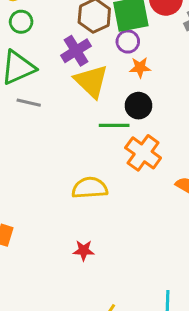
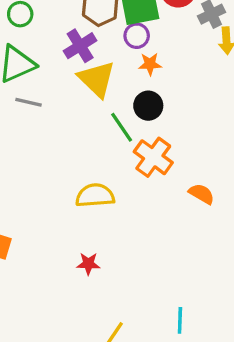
green line: (114, 125) -> (122, 127), turned 56

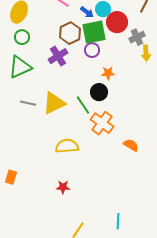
orange star: (150, 64) -> (108, 73), moved
yellow triangle: (97, 79) -> (54, 103), moved, turned 50
gray line: (28, 102) -> (28, 103), moved

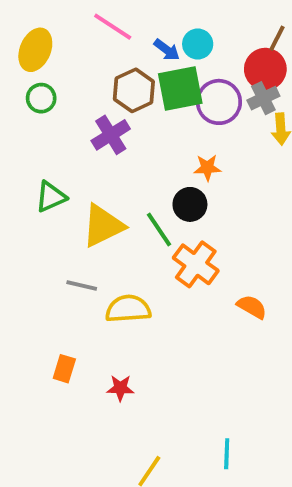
red circle: (117, 22) -> (265, 69), moved
purple circle: (92, 50) -> (219, 102), moved, size x1.5
green triangle: (20, 67) -> (51, 197), moved, size x0.7
gray line: (28, 103) -> (82, 286), moved
orange rectangle: (11, 177) -> (64, 369), moved

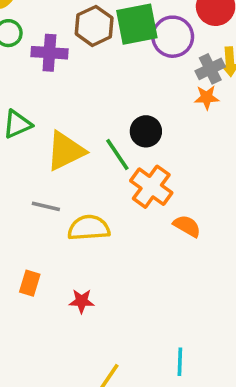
gray cross: (263, 98) -> (210, 69), moved
purple cross: (111, 135) -> (49, 53), moved, turned 36
orange star: (207, 168) -> (207, 97), moved
orange semicircle: (252, 307) -> (187, 226), moved

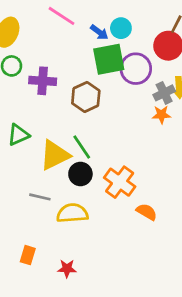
brown hexagon: (94, 26) -> (86, 97), moved
black circle: (146, 131) -> (80, 174), moved
green line: (117, 155) -> (82, 147), moved

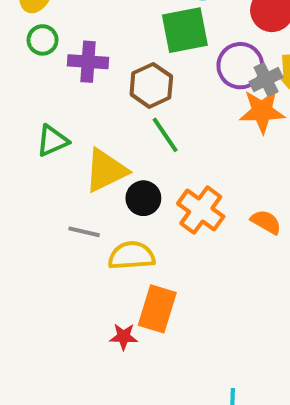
purple circle: (136, 69) -> (240, 66), moved
orange star: (161, 115) -> (262, 111), size x1.6
green line: (82, 147) -> (165, 135), moved
orange semicircle: (147, 212) -> (266, 222), moved
orange rectangle: (28, 255) -> (157, 309), moved, size x1.6

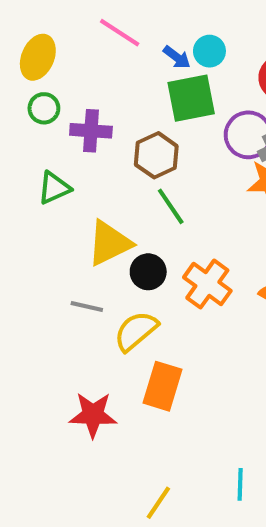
green triangle: (52, 141) -> (54, 188), moved
yellow semicircle: (132, 256) -> (136, 331), turned -36
red star: (124, 337) -> (93, 415), moved, size x1.6

